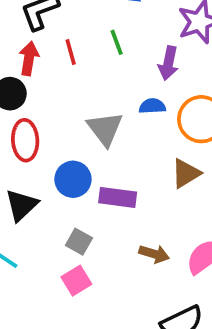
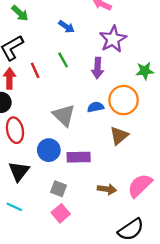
blue semicircle: (152, 106) -> (95, 107), moved

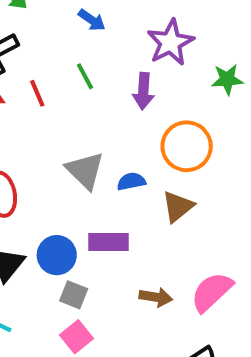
green star: (145, 71) -> (227, 79), moved
blue semicircle: (95, 107) -> (131, 181), moved
blue circle: (49, 150) -> (57, 255), moved

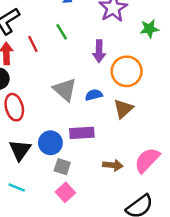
purple arrow: (143, 91) -> (99, 51), moved

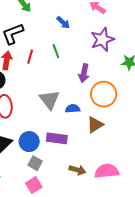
red line: (33, 44) -> (30, 57), turned 32
pink semicircle: (147, 160) -> (107, 171), turned 30

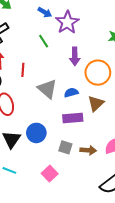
purple star: (102, 39) -> (67, 22), moved
red line: (30, 57) -> (23, 70), moved
purple rectangle: (57, 138) -> (73, 118), moved
gray square: (35, 163) -> (65, 147), moved

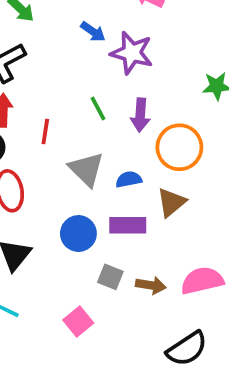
purple star: (67, 22) -> (132, 53), turned -30
green line: (44, 41) -> (98, 109), moved
blue circle: (36, 133) -> (78, 234), moved

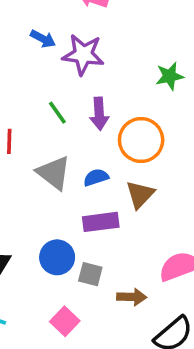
blue circle: (78, 234) -> (57, 257), moved
brown arrow: (151, 285) -> (132, 297), moved

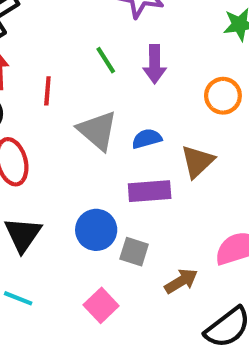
orange circle: (141, 140) -> (223, 96), moved, size x0.7
brown arrow: (132, 297) -> (181, 281), turned -36

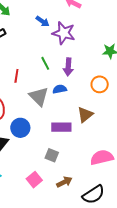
blue semicircle: (147, 139) -> (60, 89), moved
blue circle: (96, 230) -> (20, 128), moved
brown arrow: (181, 281) -> (64, 182), moved

